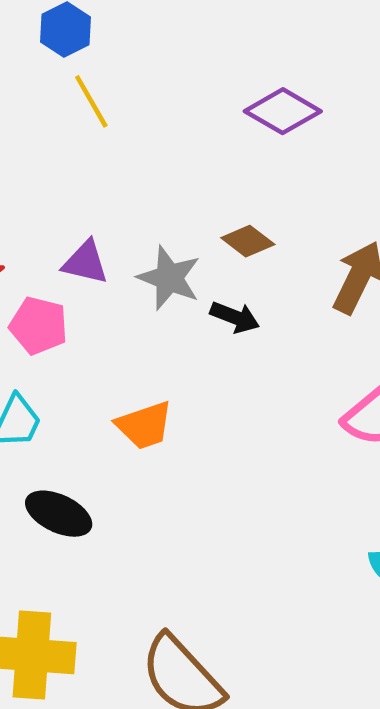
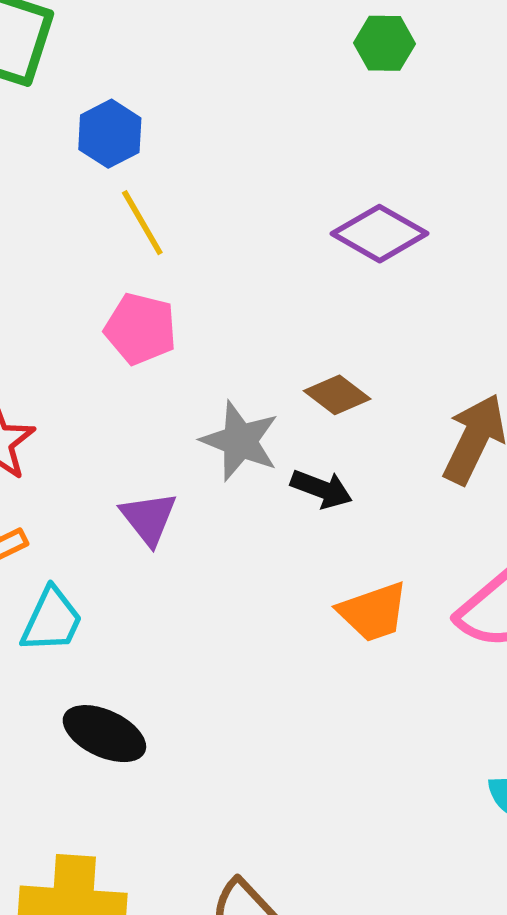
purple triangle: (85, 262) -> (149, 518), moved, turned 39
pink pentagon: (39, 326) -> (141, 329), moved
orange trapezoid: (144, 425) -> (373, 612), moved

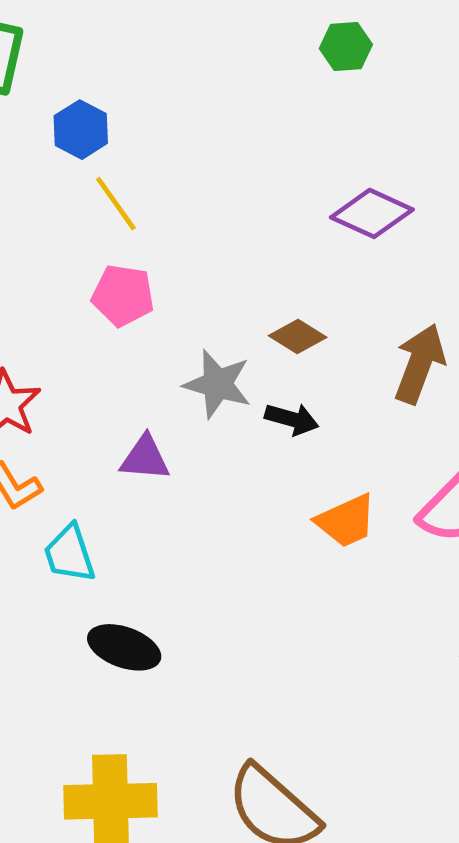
green hexagon: (385, 43) -> (346, 47), moved
purple diamond: (380, 234) -> (372, 213), moved
purple triangle: (149, 518) -> (145, 458), turned -42
cyan trapezoid: (52, 620) -> (69, 554), turned 142

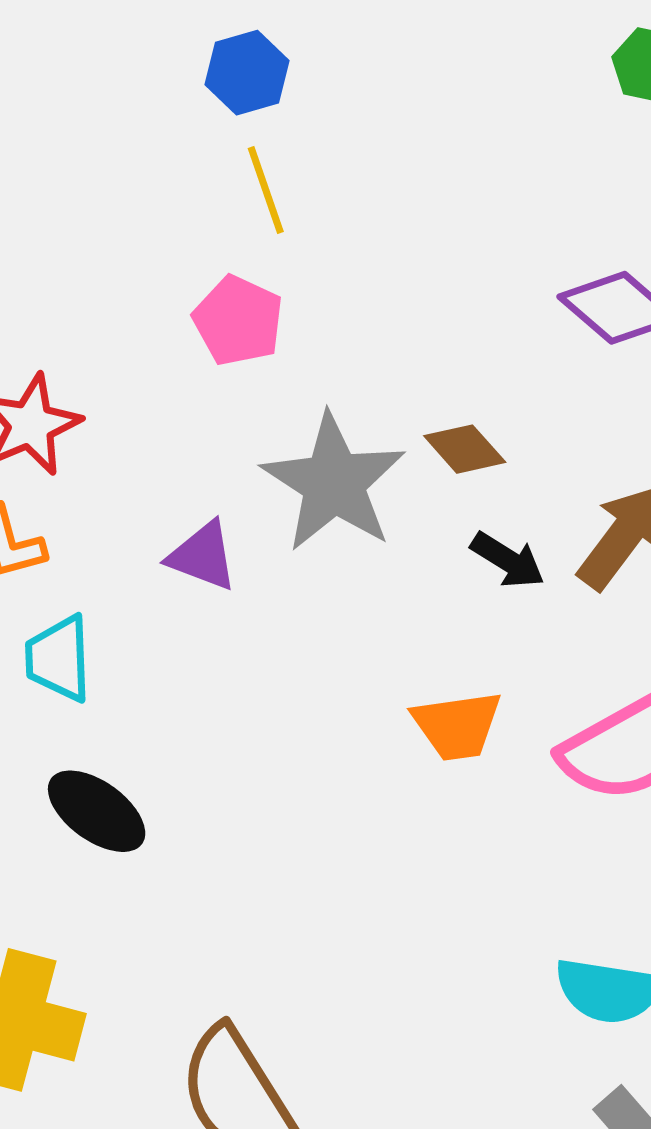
gray star: (218, 384) -> (334, 483), size x1.4
black arrow: (292, 419) -> (508, 560), moved

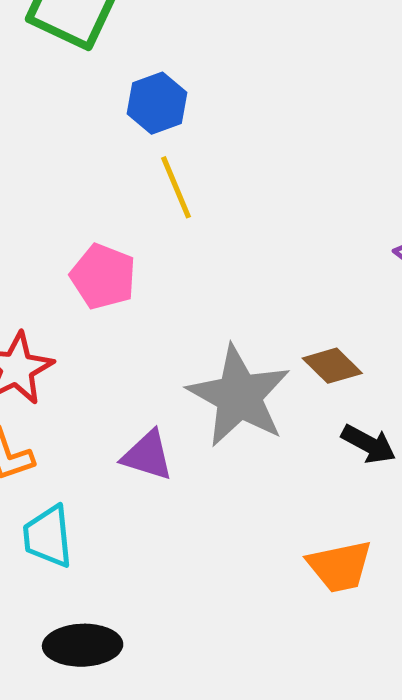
pink pentagon: (238, 321) -> (103, 277), moved
black ellipse: (97, 811) -> (83, 645), turned -34

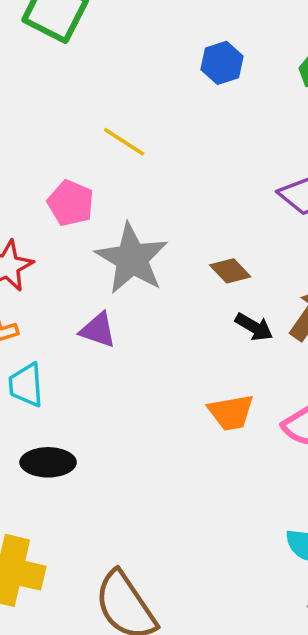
blue hexagon: (157, 103) -> (222, 63), moved
yellow line: (176, 187) -> (124, 142), turned -36
gray star: (239, 396) -> (132, 259), moved

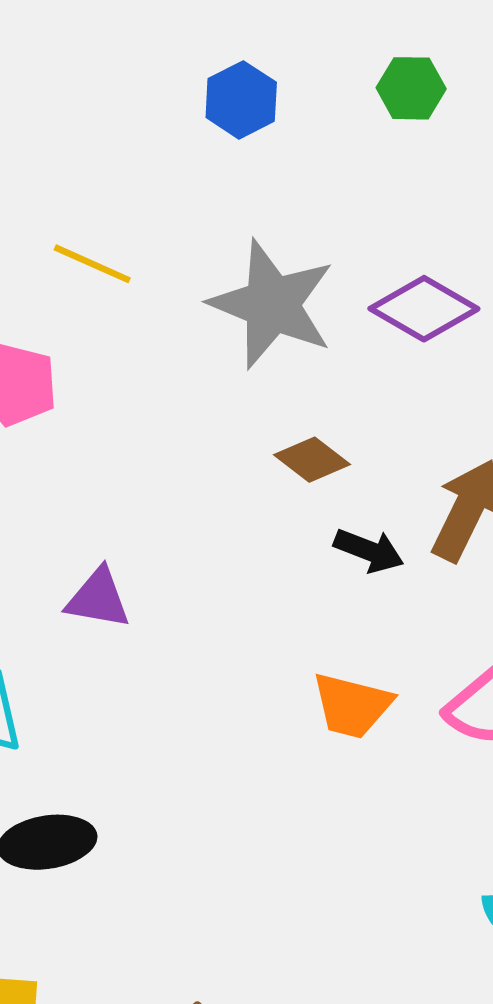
gray star: (132, 259) -> (272, 304), moved
orange trapezoid: (231, 412) -> (352, 705), turned 33

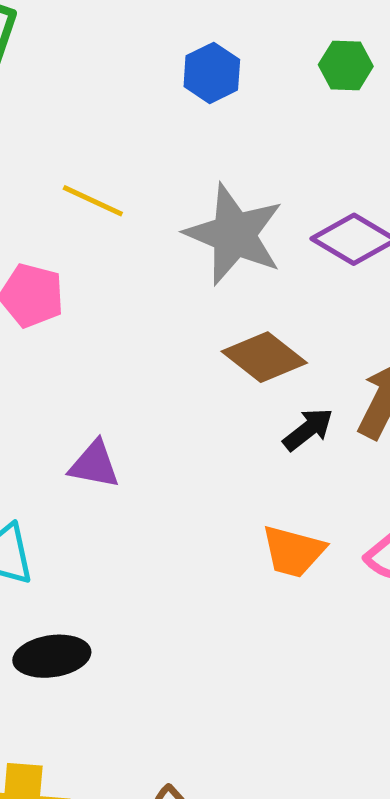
brown diamond: (312, 460) -> (264, 357), size x1.4
black arrow: (369, 551) -> (308, 429), turned -60

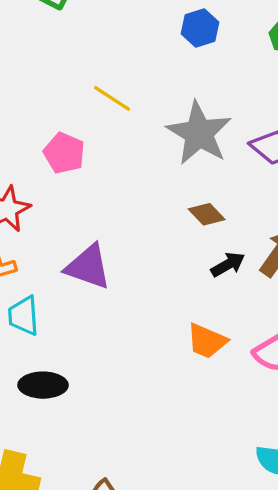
brown diamond: (264, 357) -> (207, 214), size x0.7
purple triangle: (94, 465) -> (88, 267), size x1.4

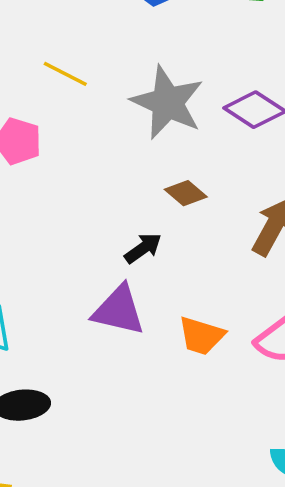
black arrow: (228, 265) -> (143, 248), moved
purple triangle: (88, 267) -> (119, 310), moved

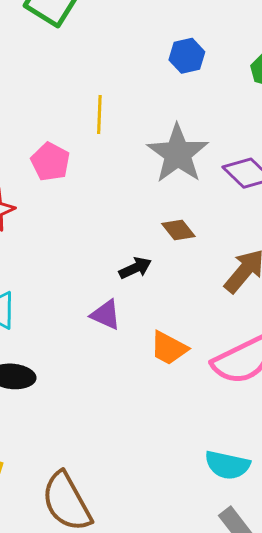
yellow line: (65, 74) -> (99, 114), turned 54
purple triangle: (119, 310) -> (106, 315), size x0.7

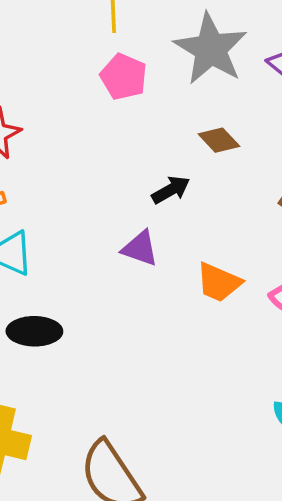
pink pentagon: (50, 162) -> (124, 77), moved

